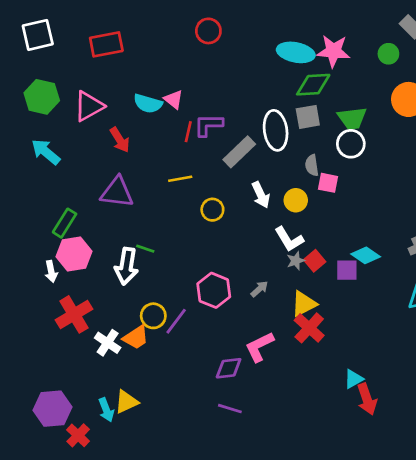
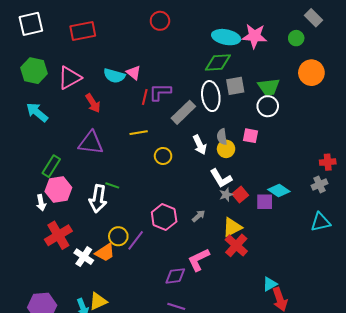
green diamond: (313, 85) -> (218, 62), moved
gray semicircle: (312, 165) -> (222, 137), moved

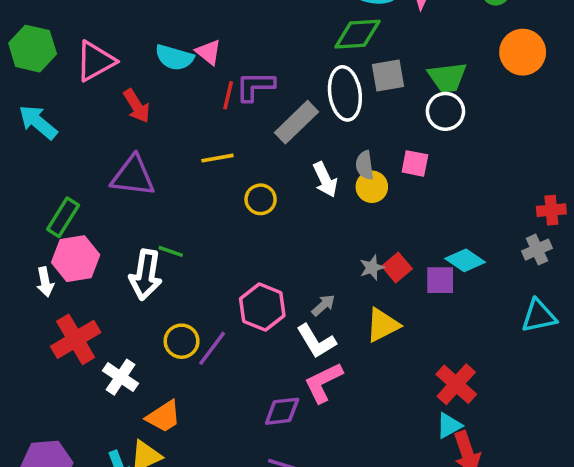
white L-shape: (221, 178) -> (316, 341), moved
red cross: (236, 245) -> (456, 384), moved
orange trapezoid: (105, 253) -> (164, 417), moved

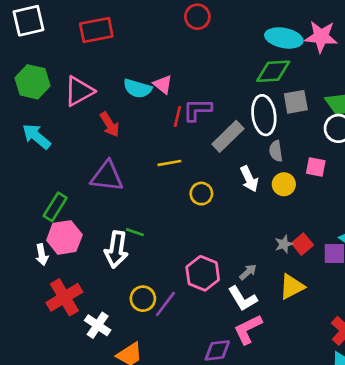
gray semicircle: (365, 165) -> (276, 151), moved

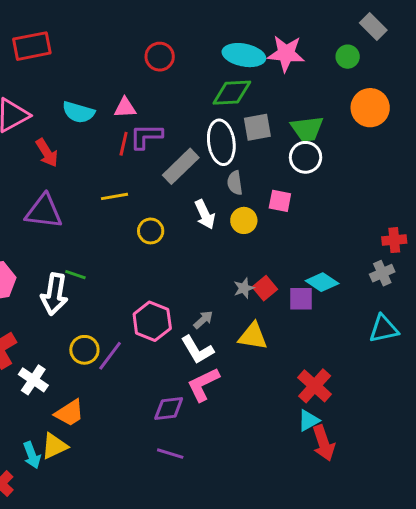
red circle: (197, 17) -> (160, 57), moved
pink triangle: (163, 85) -> (125, 108), moved, turned -42
yellow triangle: (292, 287) -> (253, 336), turned 36

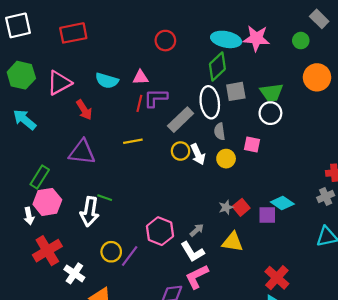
green diamond: (232, 93) -> (217, 67), turned -40
yellow circle: (151, 231) -> (181, 151), moved

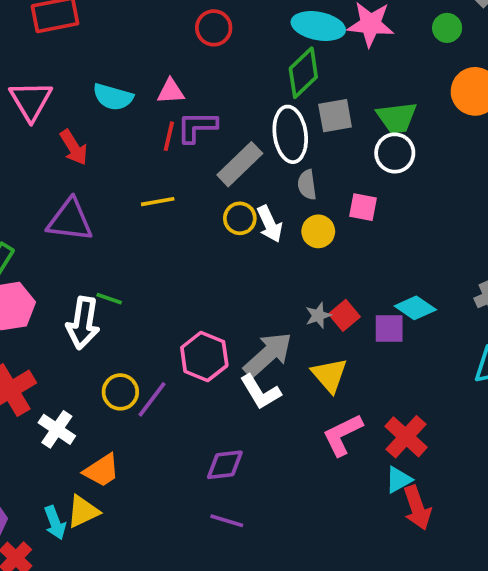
pink triangle: (59, 83) -> (31, 101), turned -32
gray arrow: (197, 230) -> (268, 355), size x2.0
yellow triangle: (233, 242) -> (329, 375), turned 40
pink L-shape: (197, 277) -> (343, 435), moved

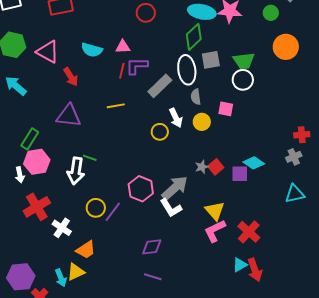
pink triangle: (31, 101) -> (48, 52), turned -30
yellow circle: (240, 218) -> (160, 132), moved
yellow triangle: (329, 375) -> (215, 211), moved
cyan triangle: (399, 480) -> (240, 265), moved

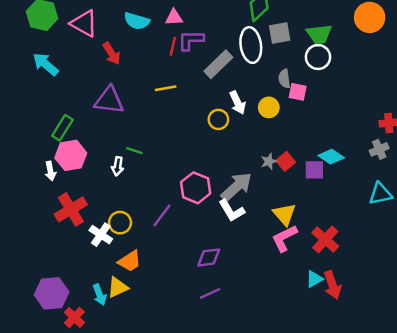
gray semicircle: (196, 97) -> (284, 79), moved
white arrow: (76, 171) -> (118, 166), size x0.6
yellow circle: (96, 208) -> (120, 223), moved
purple line: (153, 277) -> (210, 293), turned -42

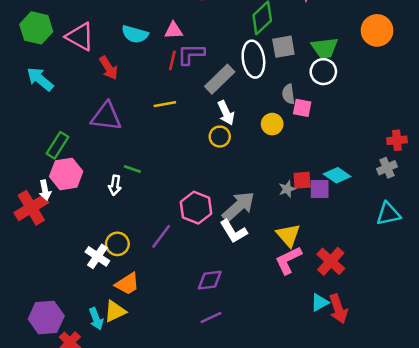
white arrow: (238, 103) -> (226, 113), moved
gray star: (269, 161) -> (287, 189), moved
red square: (286, 161) -> (302, 180), moved, turned 36
red cross: (71, 209) -> (31, 208), moved

